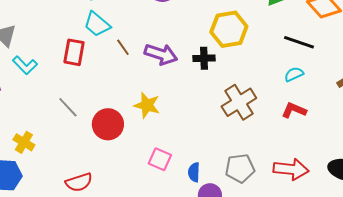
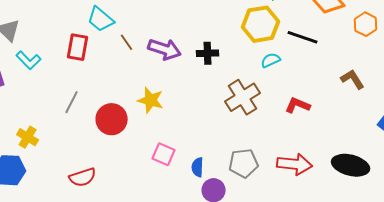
yellow hexagon: (229, 29) -> (261, 24), moved
cyan semicircle: (294, 74) -> (271, 60), moved
gray line: (68, 107) -> (72, 102), turned 70

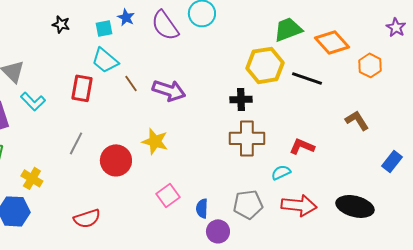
black cross: (208, 53) -> (241, 99), moved
cyan semicircle: (271, 60) -> (281, 172), moved
brown cross: (243, 97) -> (247, 138), turned 32
pink square: (164, 154) -> (168, 195), turned 30

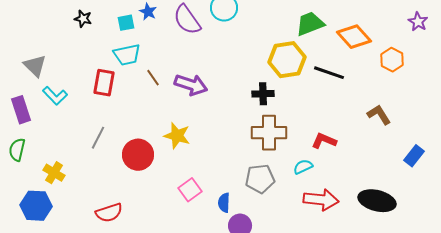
cyan trapezoid: (105, 60) -> (127, 55), turned -52
gray pentagon: (248, 204) -> (260, 179), moved

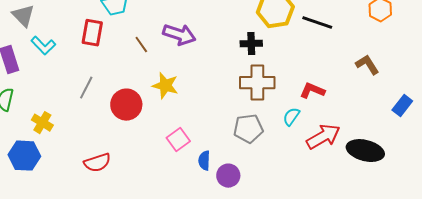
brown line: (153, 78) -> (141, 45), moved
cyan semicircle: (303, 167) -> (291, 117), turned -30
red arrow: (321, 200) -> (323, 137), moved, turned -36
blue semicircle: (224, 203) -> (204, 161), moved

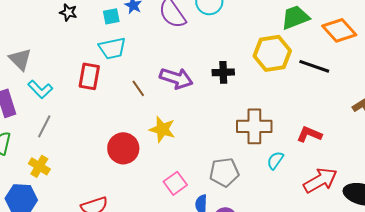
black cross: (251, 44) -> (223, 72), moved
gray line: (86, 88) -> (44, 126), moved
cyan semicircle: (291, 117) -> (275, 160), moved
gray pentagon: (248, 129) -> (224, 172), moved

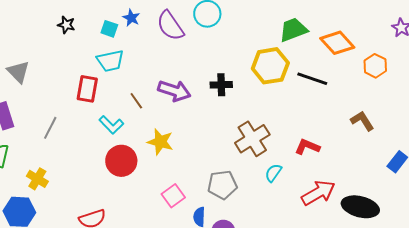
cyan square: (111, 16) -> (109, 29), turned 30
cyan L-shape: (40, 89) -> (111, 125), moved
gray line: (44, 126) -> (50, 128), moved
brown cross: (254, 126) -> (252, 139), turned -32

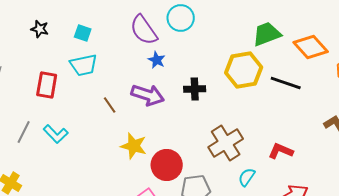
blue star: (131, 18) -> (157, 60), moved
red rectangle: (87, 89) -> (47, 85), moved
cyan L-shape: (111, 125) -> (56, 134), moved
red circle: (121, 161) -> (167, 165), moved

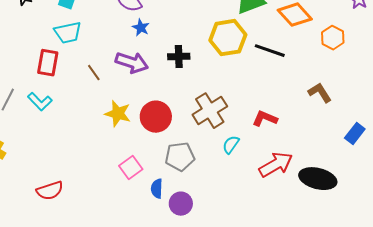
red rectangle: (47, 85) -> (48, 63), moved
red circle: (167, 165) -> (156, 117), moved

